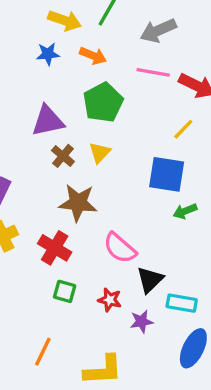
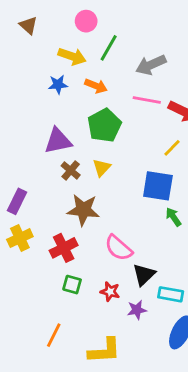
green arrow: (185, 211) -> (173, 217), turned 78
red cross: (55, 248) -> (64, 248), turned 32

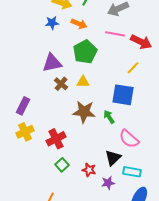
yellow triangle: (102, 168) -> (83, 82), turned 48
brown star: (83, 210) -> (84, 112), moved
green arrow: (173, 217) -> (109, 117), moved
pink semicircle: (119, 248) -> (129, 139), moved
green square: (72, 285) -> (62, 165), turned 32

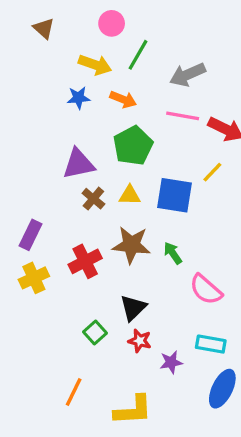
blue square: (123, 95) -> (174, 195), moved
red cross: (56, 139) -> (85, 261), moved
black triangle: (113, 158) -> (133, 308), moved

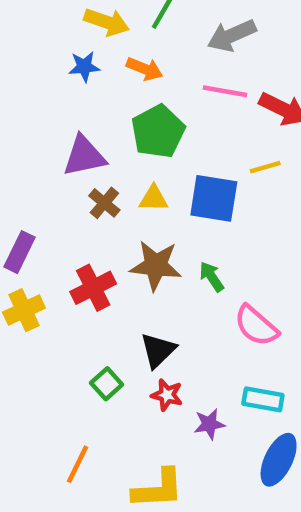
yellow line: (212, 172) -> (265, 167), turned 30

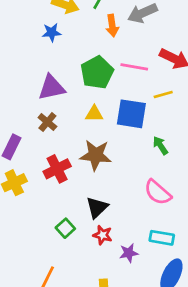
orange arrow: (145, 69) -> (112, 26), moved, turned 60
pink line: (225, 91) -> (134, 67), moved
brown cross: (104, 203) -> (47, 122), moved
green arrow: (212, 277) -> (160, 145), moved

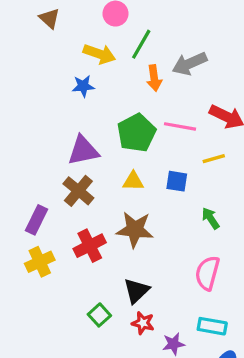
blue square: (131, 114) -> (177, 181), size x0.6
brown cross: (47, 122) -> (78, 191), size x1.4
pink semicircle: (158, 192) -> (207, 273), turned 64

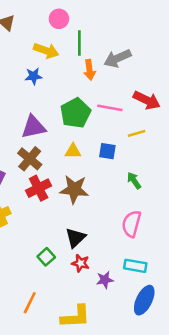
green line: (141, 44) -> (79, 43), turned -30
red cross: (90, 246) -> (39, 188), moved

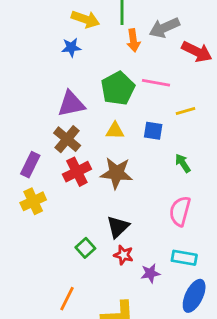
red arrow: (147, 100) -> (197, 52), moved

